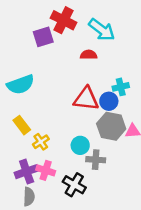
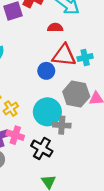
red triangle: (86, 99) -> (64, 55), moved
blue circle: (109, 101) -> (46, 71), moved
cyan circle: (80, 145) -> (47, 112), size x1.6

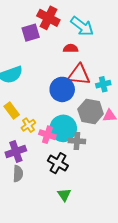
cyan cross: (85, 58) -> (103, 84), moved
blue circle: (46, 71) -> (62, 89), size x1.5
pink cross: (15, 135) -> (47, 135), moved

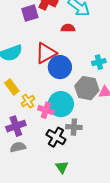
red triangle: (79, 75) -> (46, 53), moved, turned -35
gray cross: (77, 141) -> (74, 127), moved
gray semicircle: (18, 174) -> (18, 147), turned -105

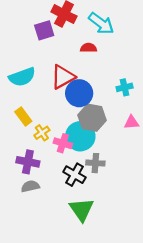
gray hexagon: (87, 88) -> (92, 118), moved
purple cross: (16, 126) -> (28, 162), turned 30
green triangle: (62, 167) -> (81, 210), size x1.6

